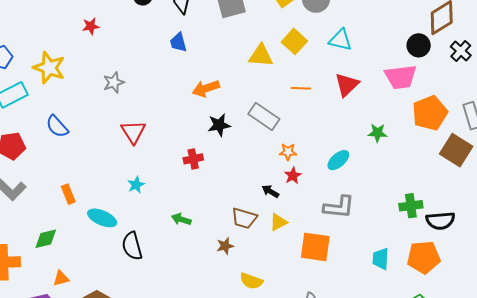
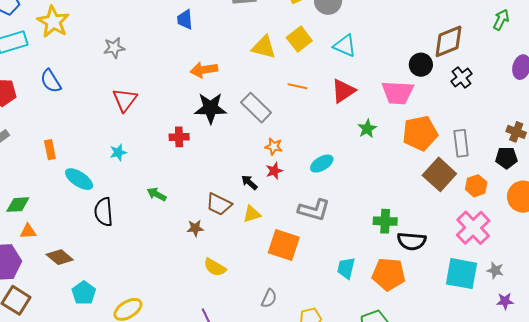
black star: (219, 125) -> (211, 108), size x1.4
green star: (377, 133) -> (367, 129), moved, turned 30
green diamond: (46, 239) -> (18, 205), moved

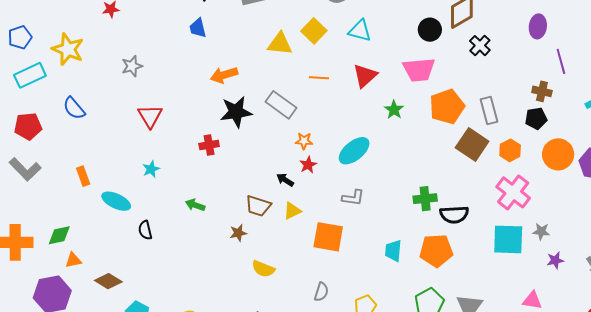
black circle: (421, 65) -> (430, 30), moved
cyan ellipse: (322, 164) -> (354, 151), size x1.4
gray L-shape: (314, 210) -> (353, 198), size x0.7
black semicircle: (104, 212) -> (145, 230), size x0.7

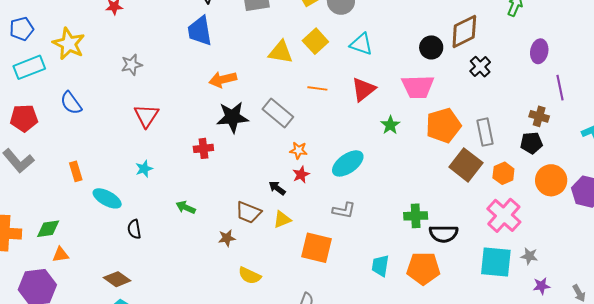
blue trapezoid: (198, 28) -> (200, 31), size x1.5
brown diamond: (108, 281) -> (117, 279), moved

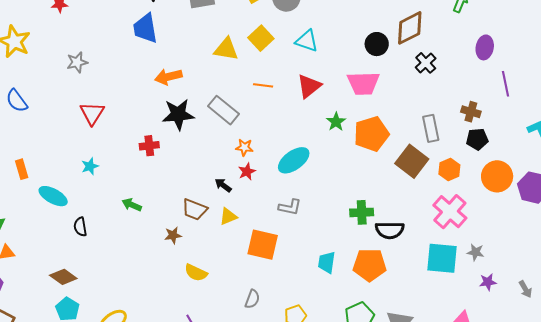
brown cross: (539, 116) -> (471, 112), moved
orange pentagon: (443, 125) -> (371, 134), moved

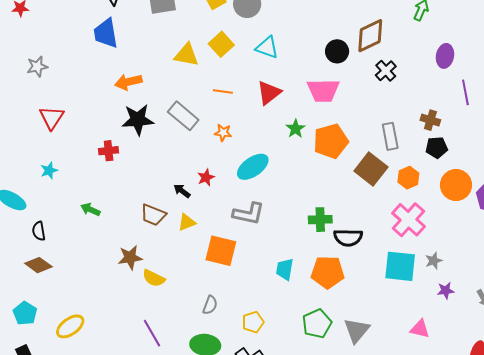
orange star: (244, 147) -> (223, 133), moved
gray L-shape: (290, 207) -> (248, 214), size x1.4
brown star: (173, 235) -> (130, 257), moved, size x1.4
gray star: (476, 252) -> (434, 261), turned -30
brown diamond: (63, 277) -> (38, 265), moved

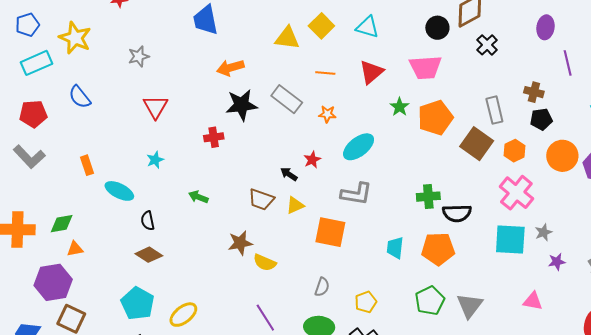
cyan pentagon: (25, 313) -> (138, 303), size x1.4

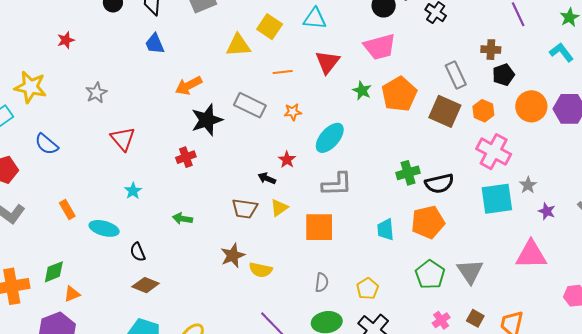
blue trapezoid: (206, 20) -> (155, 44), size x0.7
purple star: (557, 262) -> (547, 211), turned -30
pink triangle: (533, 301) -> (531, 255), size x1.6

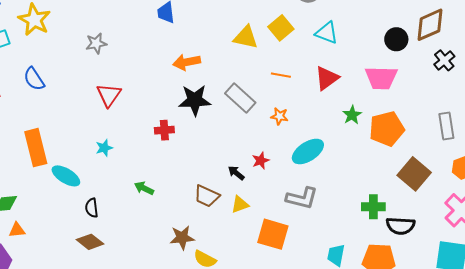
brown square: (445, 111) -> (414, 174), moved
orange rectangle: (67, 210) -> (36, 148), size x1.8

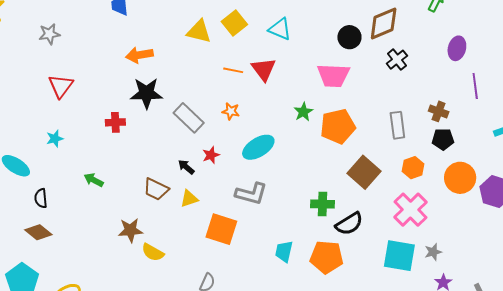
red triangle: (327, 78) -> (264, 69), moved, turned -32
gray rectangle: (240, 98) -> (189, 118), moved
black semicircle: (401, 226) -> (349, 224), turned -36

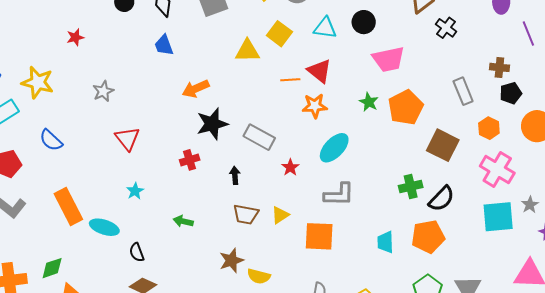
black circle: (349, 37) -> (364, 22), moved
orange star: (231, 111) -> (315, 106), moved, size x1.4
black arrow: (186, 167) -> (235, 175), moved, turned 60

